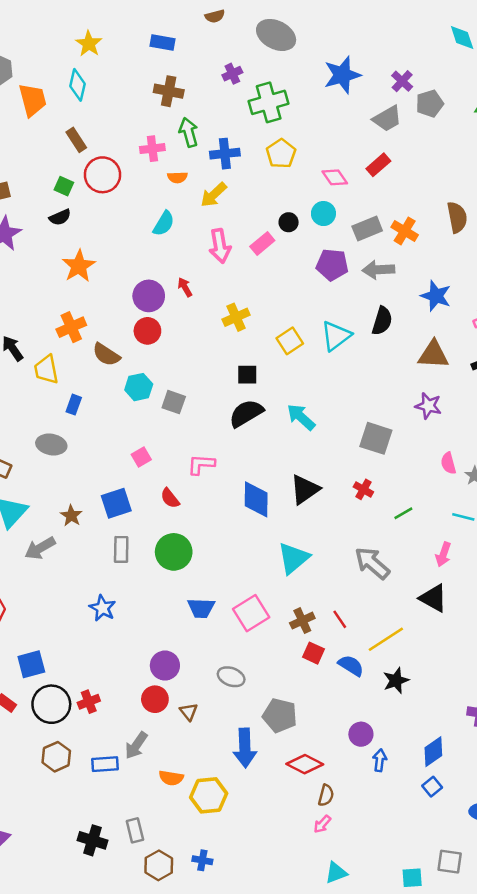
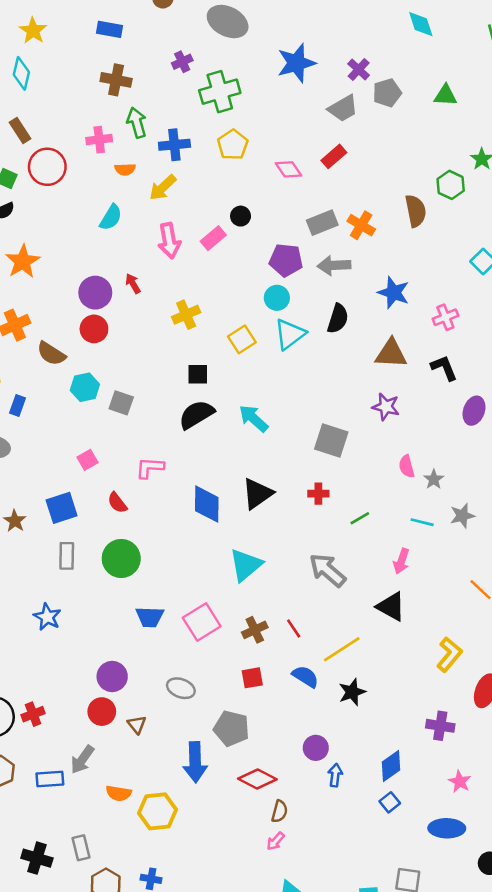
cyan circle: (323, 214) -> (277, 298), moved
red cross: (363, 489) -> (318, 494), turned -30
red square: (314, 653) -> (252, 678), moved, turned -35

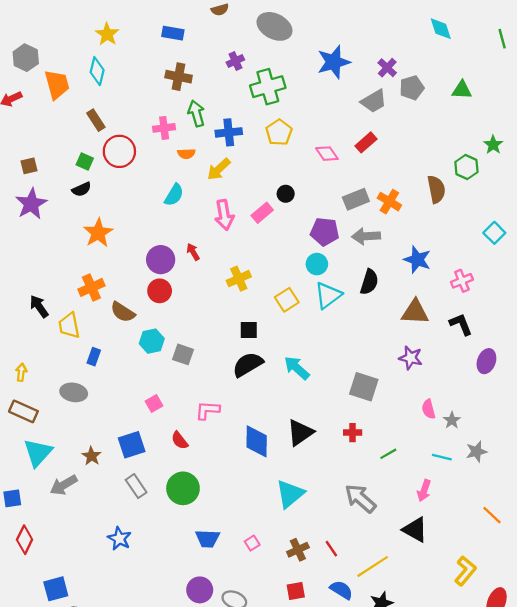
gray rectangle: (67, 556) -> (136, 486), turned -35
pink square: (202, 622) -> (252, 543), size x0.5
purple circle: (112, 677) -> (200, 590), moved

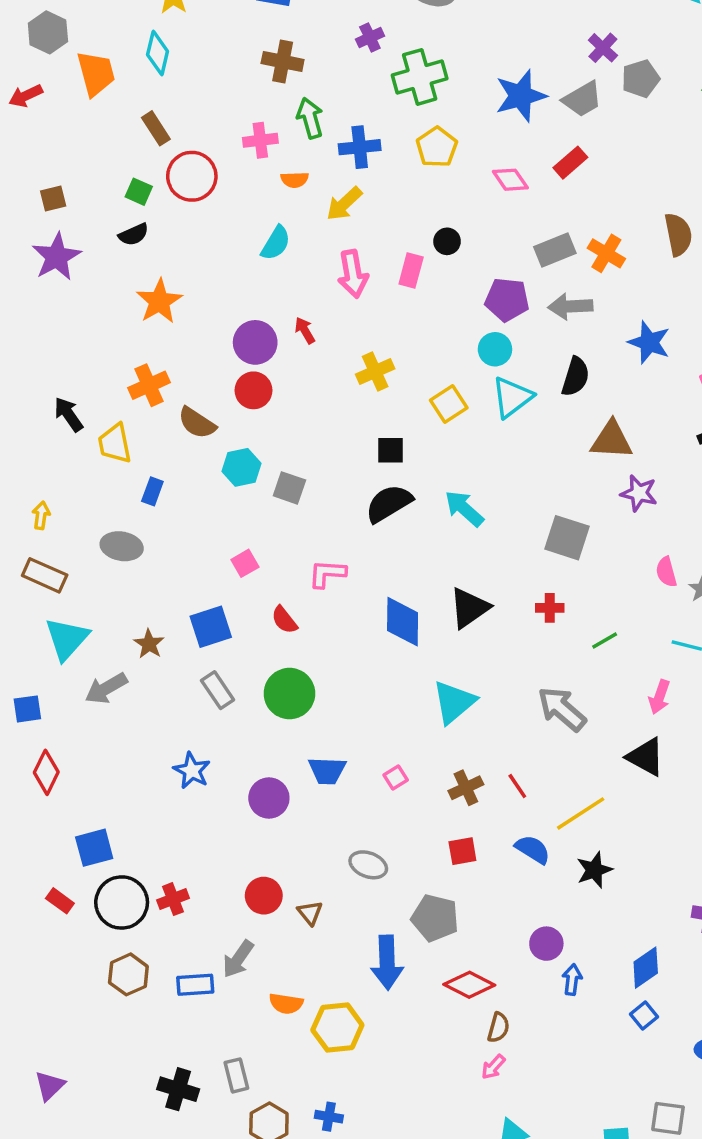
blue star: (334, 62) -> (521, 96), moved
pink rectangle: (262, 213) -> (411, 270), turned -35
brown triangle: (415, 312) -> (611, 440), moved
purple circle: (200, 590) -> (269, 798), moved

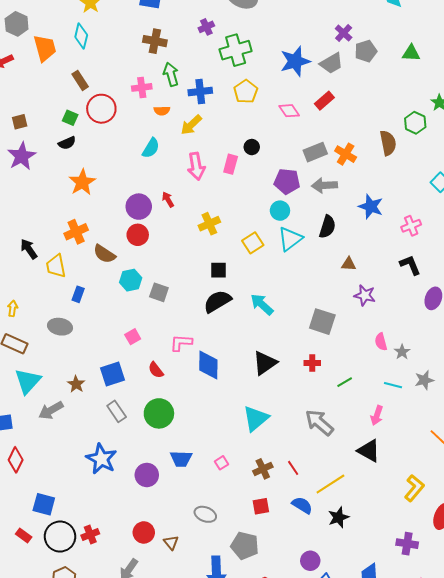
brown triangle: (611, 440) -> (349, 264), size x0.6
blue diamond: (403, 622) -> (208, 365), moved
blue star: (192, 771) -> (101, 459), size x1.4
blue square: (94, 848) -> (44, 504), turned 30

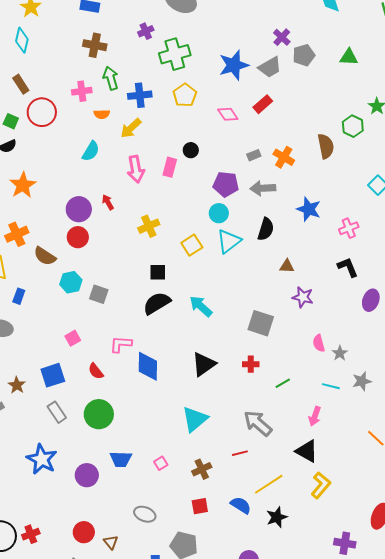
gray rectangle: (315, 152) -> (254, 155), size x0.6
red line: (293, 468) -> (240, 453), moved, turned -70
yellow L-shape: (414, 488) -> (321, 485), moved

